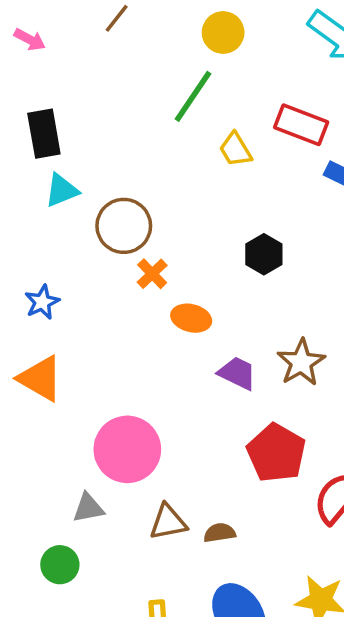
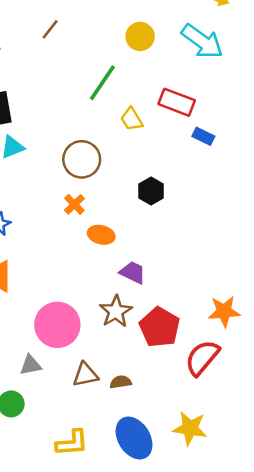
yellow circle: (223, 33) -> (140, 36), moved
brown circle: (124, 226) -> (82, 159), moved
brown star: (301, 362) -> (116, 311), moved

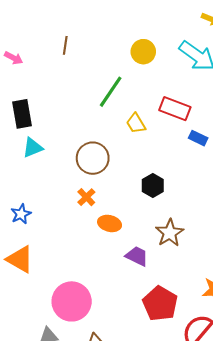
brown line: (50, 29) -> (65, 45), turned -30
brown star: (116, 311) -> (170, 233), moved

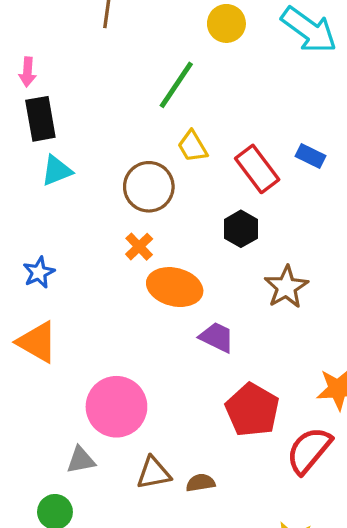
pink arrow: (14, 58) -> (27, 72), moved, turned 66
red rectangle: (175, 109) -> (257, 169), moved, turned 32
yellow trapezoid: (136, 123) -> (192, 146), moved
orange ellipse: (110, 223) -> (175, 287), size x1.5
brown star: (170, 233) -> (286, 287), moved

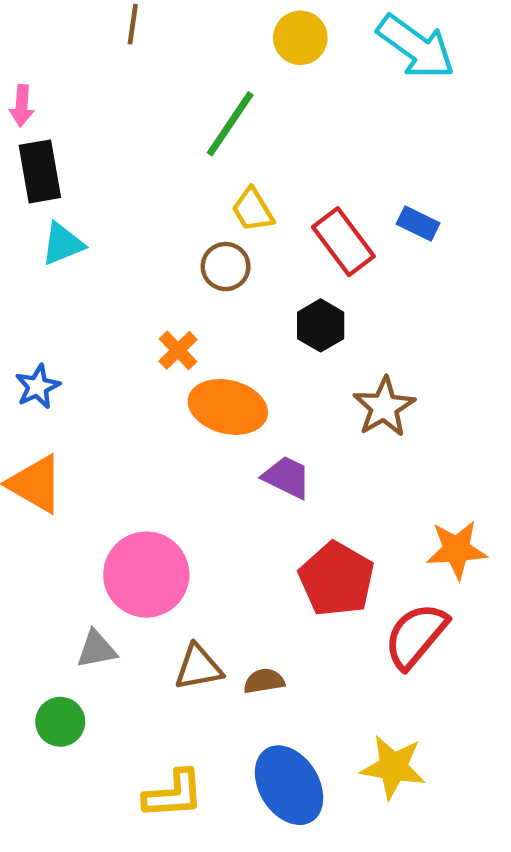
brown circle: (149, 187) -> (226, 267), moved, size x0.7

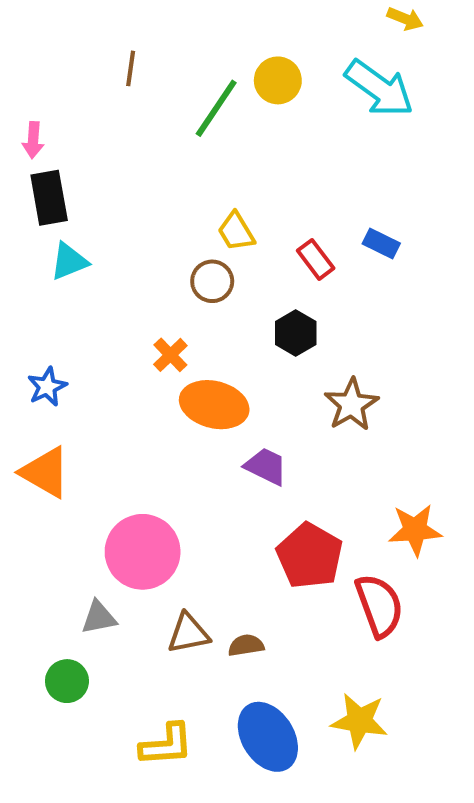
green line: (230, 124) -> (216, 108), moved
red rectangle: (343, 242) -> (316, 259), size x0.7
red semicircle: (416, 636) -> (379, 606), turned 120

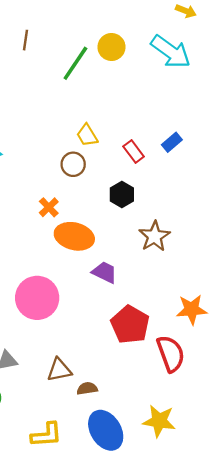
blue rectangle: (381, 244) -> (172, 142), turned -66
pink circle: (143, 552) -> (37, 298), moved
brown semicircle: (246, 645) -> (87, 388), moved

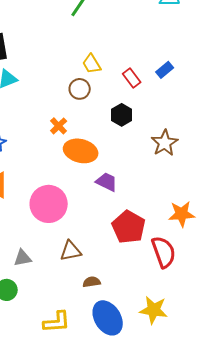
brown star: (154, 236) -> (165, 143), moved
brown triangle: (59, 370) -> (71, 251), moved

